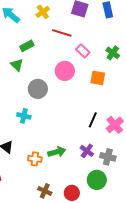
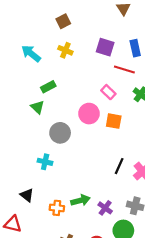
yellow cross: (43, 12) -> (65, 50), turned -32
red line: (62, 33) -> (124, 70), moved
orange square: (98, 78) -> (114, 121), moved
purple cross: (87, 151) -> (105, 208), moved

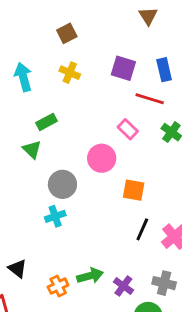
cyan arrow: (31, 53) -> (23, 77), turned 36
orange square: (114, 121) -> (134, 190), moved
cyan cross: (45, 162) -> (55, 216), moved, turned -32
orange cross: (57, 208) -> (58, 286), turned -32

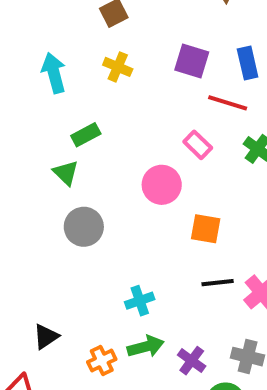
gray circle: (62, 184) -> (84, 227), moved
cyan cross: (55, 216) -> (140, 301), moved
black line: (142, 229) -> (218, 283), turned 60
black triangle: (17, 269) -> (46, 337), turned 48

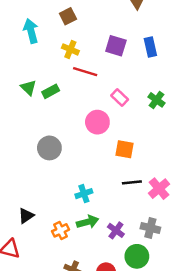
cyan arrow: (54, 73) -> (31, 31), moved
red line: (228, 103) -> (85, 72), moved
green triangle: (66, 173) -> (28, 88), moved

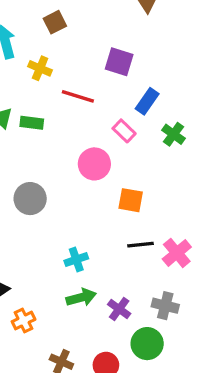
blue rectangle: (150, 47) -> (147, 101), moved, turned 48
yellow cross: (70, 49) -> (40, 68), moved
green rectangle: (51, 91) -> (32, 123), turned 35
orange cross: (60, 230) -> (24, 321), moved

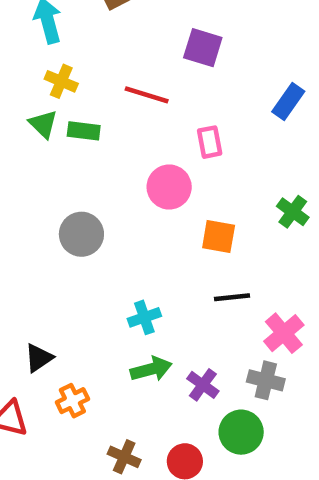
yellow cross: (40, 68) -> (61, 81), moved
blue rectangle: (147, 101) -> (288, 102), moved
pink rectangle: (124, 131) -> (210, 142), turned 35
green cross: (173, 134) -> (293, 212), moved
pink cross: (177, 253) -> (284, 333), moved

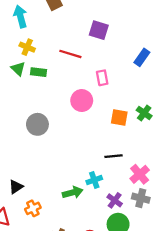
orange square: (219, 236) -> (119, 118), moved
cyan cross: (144, 317) -> (94, 180), moved
gray cross: (266, 380) -> (141, 198), moved
purple cross: (203, 385) -> (115, 200), moved

